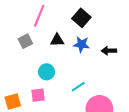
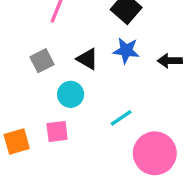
black triangle: (57, 40) -> (87, 59), moved, turned 32
gray square: (25, 41) -> (42, 61), moved

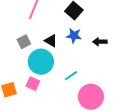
cyan circle: (71, 94) -> (41, 62), size x1.6
pink square: (57, 131) -> (33, 84), turned 32

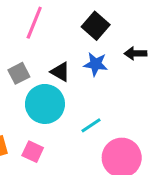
black arrow: (100, 42) -> (135, 53), moved
pink square: (33, 84) -> (33, 152), moved

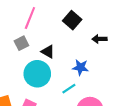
blue star: (96, 64) -> (80, 67), moved
gray square: (19, 73) -> (21, 43), moved

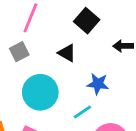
black triangle: (48, 52) -> (67, 53), moved

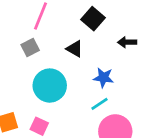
cyan line: (82, 112) -> (100, 104), moved

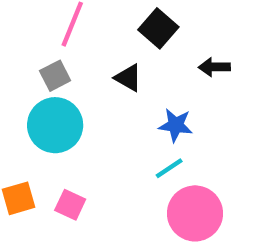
cyan circle: (50, 86) -> (55, 125), moved

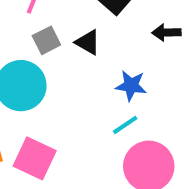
gray square: (55, 76) -> (46, 40), moved
pink square: (70, 205) -> (35, 158), size x1.5

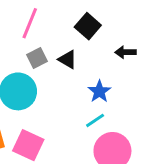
blue star: (131, 86) -> (99, 91), turned 30

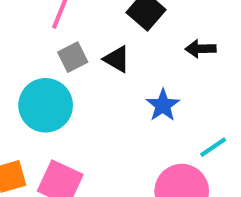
cyan line: (95, 120) -> (213, 147), moved

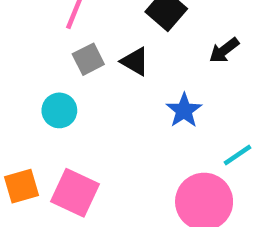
black arrow: (201, 49) -> (224, 50), turned -36
cyan circle: (46, 105) -> (59, 110), size x0.6

